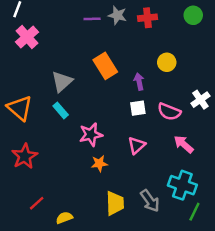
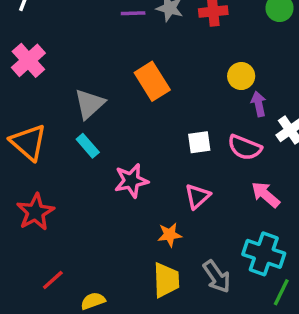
pink cross: (27, 37) -> (28, 60), moved
purple arrow: (139, 82) -> (259, 104), moved
orange star: (99, 163) -> (170, 235), moved

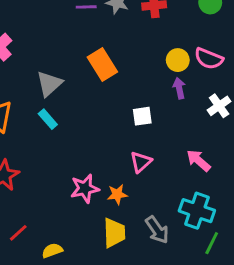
purple arrow: (259, 104) -> (179, 88), moved
pink semicircle: (245, 148) -> (209, 59), moved
pink star: (131, 181) -> (85, 188), moved

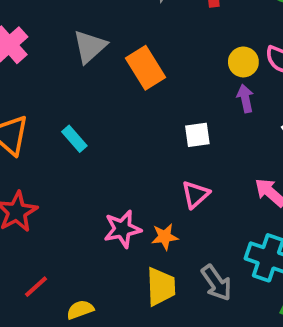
gray triangle: (49, 84) -> (90, 47), moved

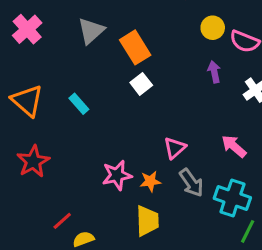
yellow circle: (243, 62) -> (213, 28), moved
white square: (197, 135) -> (141, 84), moved, turned -30
gray arrow: (217, 283) -> (191, 183), moved
red line: (36, 287) -> (62, 221), moved

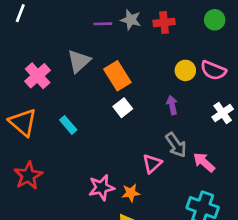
yellow circle: (213, 28) -> (185, 70), moved
pink cross: (27, 29) -> (38, 76), moved
purple arrow: (214, 72) -> (172, 105), moved
gray arrow: (191, 183) -> (176, 145), moved

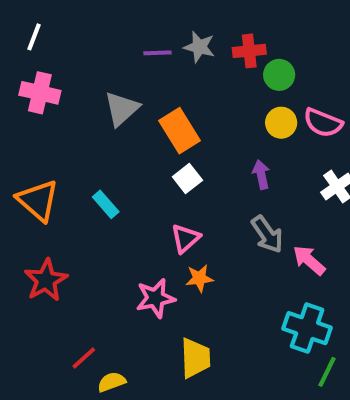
green circle: (215, 20) -> (279, 75), moved
pink cross: (38, 76) -> (40, 93), moved, turned -35
pink triangle: (152, 164) -> (185, 238), moved
orange star: (131, 193) -> (199, 278), moved

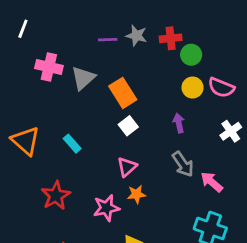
pink cross: (40, 93) -> (49, 67), moved
red star: (46, 280) -> (56, 196), moved

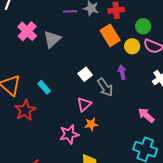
green circle: (191, 55) -> (143, 26), moved
pink cross: (49, 67) -> (27, 31), turned 30
orange rectangle: (123, 93) -> (110, 35), moved
gray arrow: (183, 164) -> (105, 87), moved
red star: (56, 196) -> (25, 110), moved

